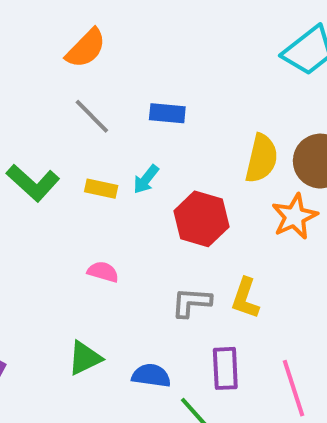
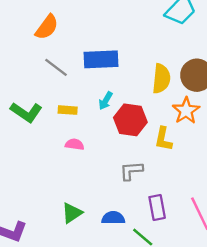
blue rectangle: (167, 113) -> (101, 59), size x1.6
cyan arrow: (146, 179) -> (106, 101), moved
pink semicircle: (103, 272) -> (75, 144), moved
yellow L-shape: (245, 298) -> (163, 139), moved

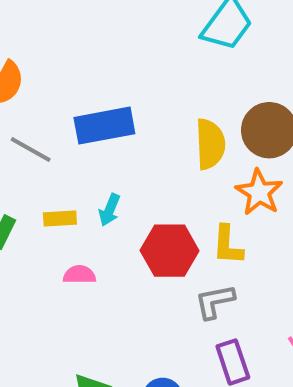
cyan arrow: (106, 101) -> (109, 210), moved
red hexagon: (130, 120) -> (170, 251), moved
gray L-shape: (131, 171) -> (215, 301), moved

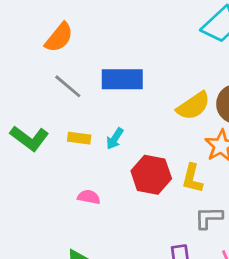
yellow semicircle: (210, 144) -> (193, 106), turned 48
pink semicircle: (80, 275) -> (89, 197), moved
gray L-shape: (215, 301) -> (209, 218), moved

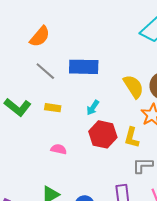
yellow semicircle: (193, 106) -> (133, 87), turned -90
cyan arrow: (115, 139) -> (93, 108), moved

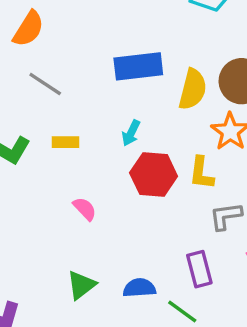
blue rectangle: (84, 67) -> (138, 66), moved
yellow semicircle: (133, 87) -> (193, 89), turned 55
pink semicircle: (59, 149) -> (85, 209), turned 42

